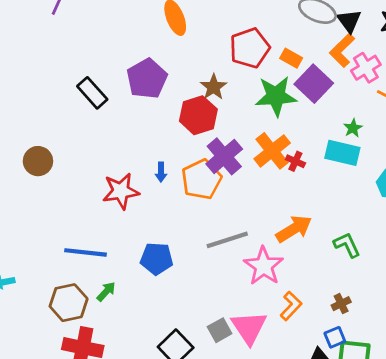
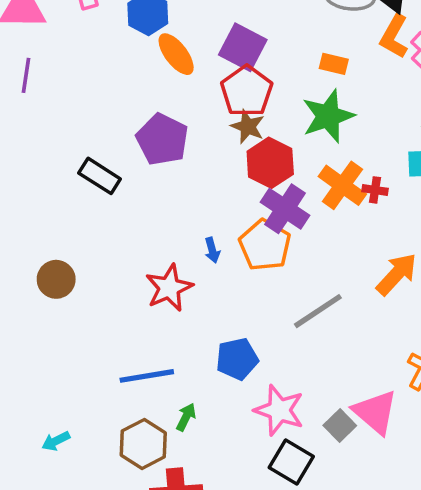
red pentagon: (250, 48) -> (247, 91), moved
purple square: (314, 84) -> (243, 47), moved
red hexagon: (198, 115) -> (270, 163), moved
pink star: (264, 266) -> (279, 410), moved

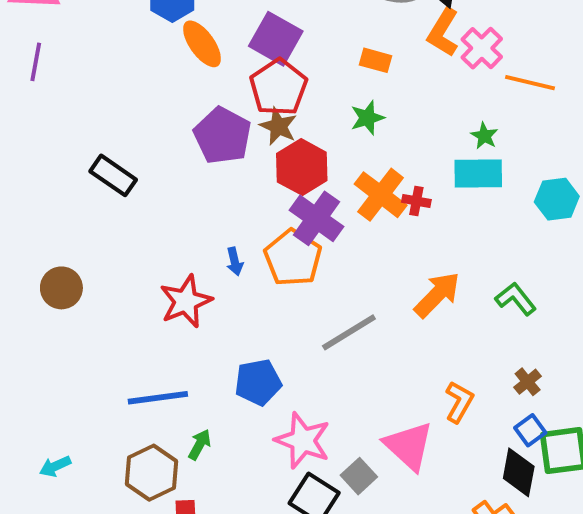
green star: (328, 116) -> (367, 118), size x0.6
purple pentagon: (162, 139) -> (223, 136), moved
gray square: (340, 425) -> (359, 476), moved

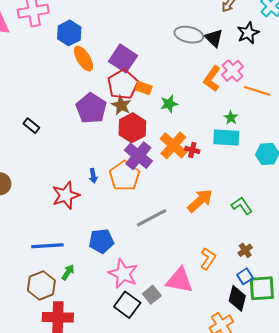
orange L-shape: (443, 32) -> (212, 79), moved
orange rectangle: (375, 60) -> (144, 88), moved
black rectangle: (113, 175) -> (31, 126), size x0.7
pink triangle: (409, 446) -> (180, 280), turned -36

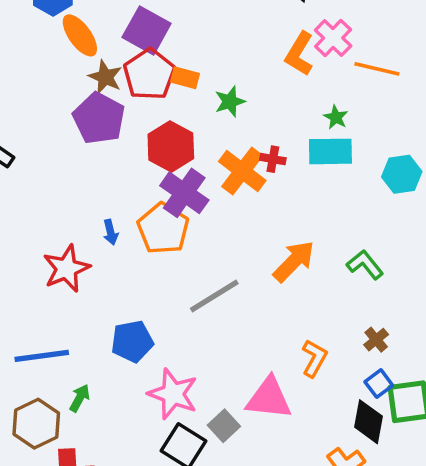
brown star: (121, 105) -> (105, 77), moved
red cross: (192, 150) -> (273, 159), moved

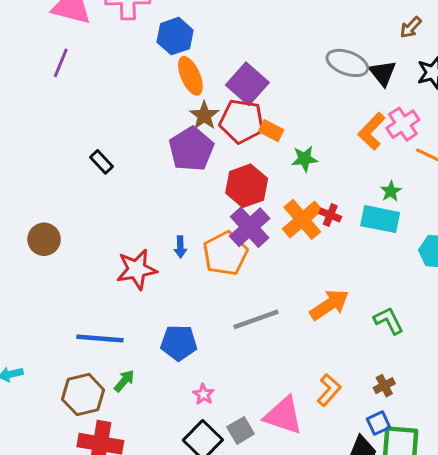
red pentagon: (149, 74) -> (242, 121), turned 30
pink star: (173, 394) -> (203, 394), size x0.5

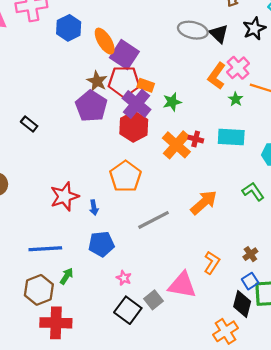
orange ellipse: (190, 76) -> (105, 41), moved
green star: (391, 191) -> (236, 99), moved
purple cross: (250, 227) -> (136, 104), moved
blue arrow: (180, 247) -> (94, 207), moved
green L-shape: (388, 321) -> (253, 191), moved

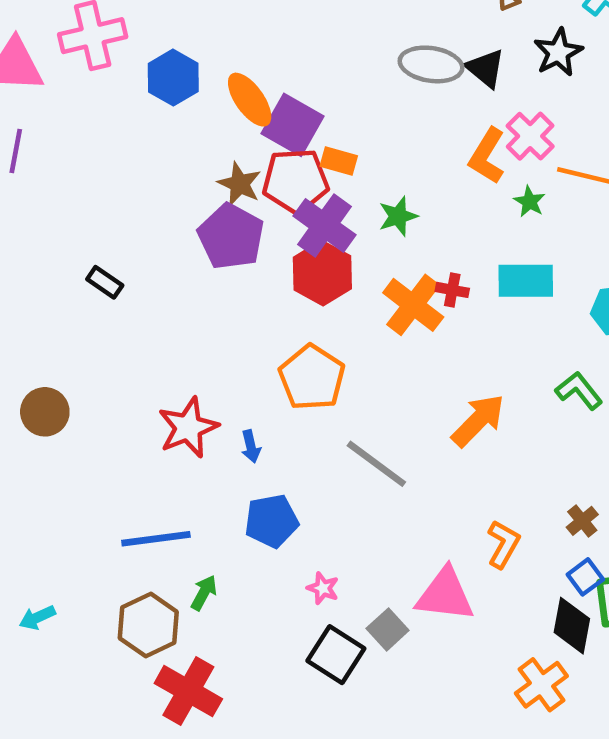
orange rectangle: (146, 85) -> (339, 161), moved
gray line: (154, 220) -> (376, 464), turned 68
red cross: (56, 323) -> (188, 691), turned 32

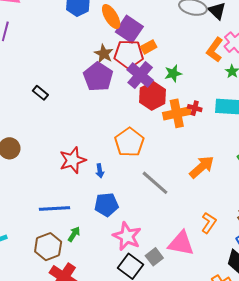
orange rectangle: (339, 161) -> (149, 47), turned -49
red hexagon: (322, 273) -> (152, 96), moved
orange cross: (413, 305) -> (177, 113), turned 36
pink star: (323, 588) -> (127, 236), size x2.0

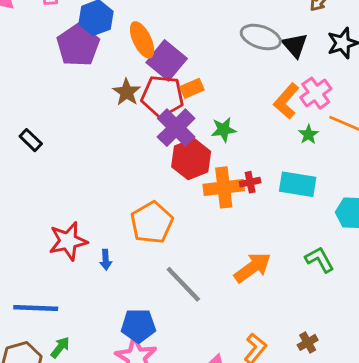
purple pentagon: (98, 77) -> (78, 45), moved
red cross: (195, 108) -> (250, 182), turned -32
blue pentagon: (106, 205) -> (138, 326), moved

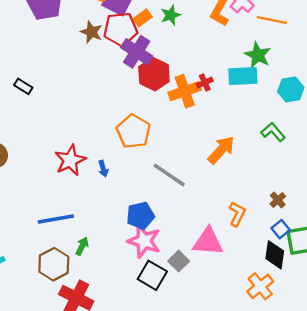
green star: (224, 130) -> (171, 15), moved
green star: (308, 134) -> (258, 55), moved, size x1.6

